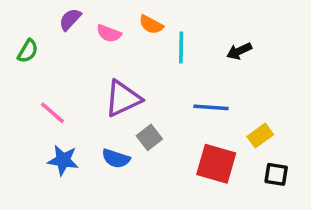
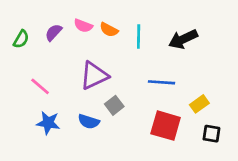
purple semicircle: (70, 19) -> (54, 32), moved
orange semicircle: (151, 25) -> (109, 30), moved
black arrow: (239, 51) -> (183, 39), size x1.5

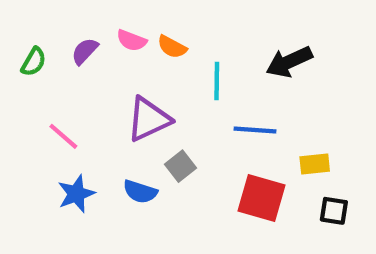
cyan line: (139, 36) -> (217, 81), moved
yellow rectangle: (199, 104) -> (315, 164), turned 30
blue star: (48, 123) -> (76, 194), turned -30

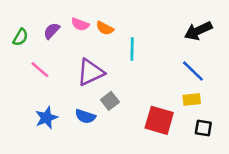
black arrow: (289, 62) -> (198, 31), moved
blue line: (255, 130) -> (193, 71), moved, turned 40
pink line: (63, 136) -> (40, 70), moved

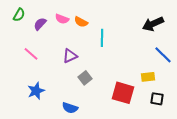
green semicircle: (20, 37) -> (19, 15), moved
blue line: (193, 71) -> (163, 55), moved
purple triangle: (91, 72) -> (70, 56), size x0.7
blue semicircle: (85, 116) -> (70, 108), moved

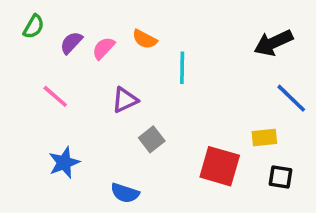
pink semicircle: (62, 19) -> (103, 48), moved, turned 112

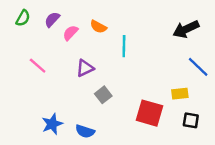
purple semicircle: (71, 43) -> (52, 19), moved
blue star: (64, 163) -> (52, 124), moved

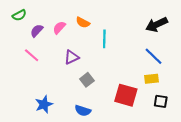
green semicircle: (23, 18) -> (19, 15), turned 32
purple semicircle: (52, 19) -> (37, 31), moved
blue line: (198, 67) -> (154, 56), moved
blue semicircle: (85, 131) -> (83, 111), moved

